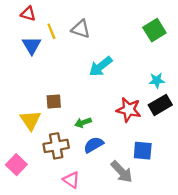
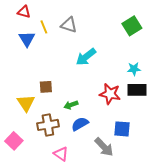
black rectangle: (160, 105) -> (137, 90), turned 30

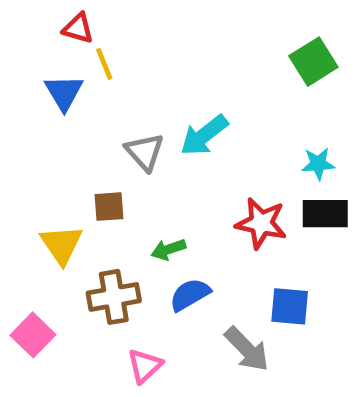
red triangle: (24, 12) -> (78, 28), moved
gray triangle: (69, 25) -> (145, 152), moved, turned 30
pink triangle: (61, 154) -> (145, 366), turned 42

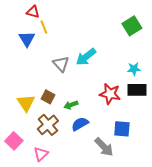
brown square: (109, 207) -> (48, 97), moved, turned 32
brown cross: (114, 297) -> (48, 125), turned -30
pink triangle: (145, 366) -> (41, 154), moved

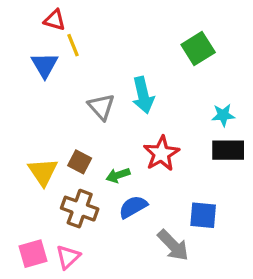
green square: (132, 26) -> (198, 48), moved
cyan arrow: (86, 57) -> (143, 95), turned -65
red star: (110, 94) -> (161, 154), moved, turned 30
brown cross: (48, 125) -> (80, 209), turned -30
pink square: (14, 141) -> (33, 254), moved, turned 30

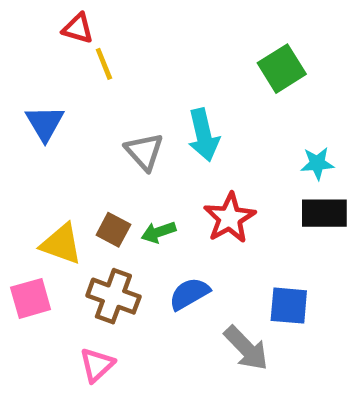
blue triangle: (45, 65) -> (45, 123), moved
yellow triangle: (43, 172) -> (61, 244), turned -36
green arrow: (118, 175) -> (158, 232), moved
pink square: (33, 254) -> (31, 298), moved

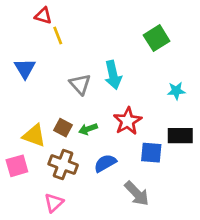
black rectangle: (324, 213) -> (180, 136), moved
blue square: (289, 306) -> (151, 153), moved

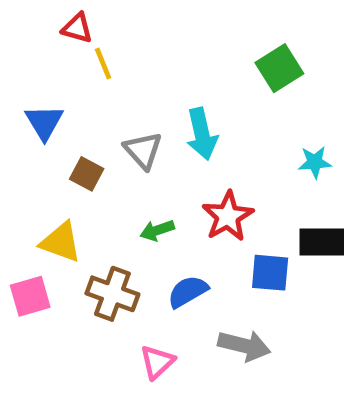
brown square: (63, 128) -> (87, 174), moved
gray arrow: (137, 193) -> (244, 346), turned -32
pink triangle: (54, 203) -> (157, 362), moved

